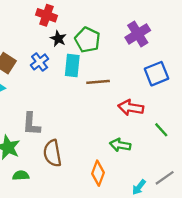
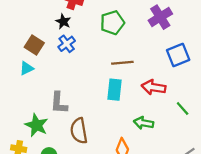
black star: (58, 39) -> (63, 22), moved
green pentagon: (87, 40) -> (112, 23), turned 30
cyan rectangle: (72, 66) -> (115, 90), moved

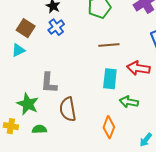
cyan rectangle: (115, 90) -> (110, 79), moved

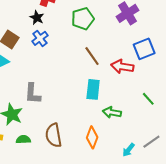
brown line: (109, 45) -> (92, 56), turned 60
red arrow: (138, 68) -> (122, 67), moved
brown semicircle: (68, 109) -> (54, 135), moved

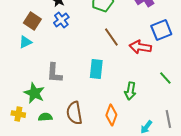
cyan rectangle: (93, 89) -> (96, 69), moved
green arrow: (112, 112) -> (130, 91), turned -90
gray line: (151, 142) -> (168, 119), turned -66

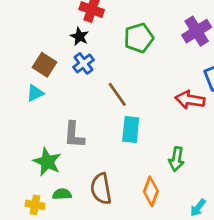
brown line: (111, 37) -> (117, 94), moved
yellow cross: (18, 114) -> (35, 205), moved

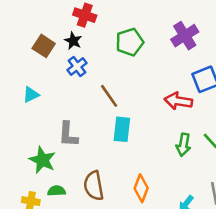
brown square: (44, 65) -> (44, 46), moved
green arrow: (176, 159) -> (183, 145), moved

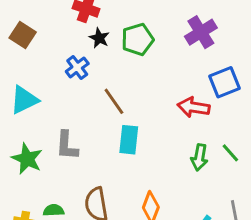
black star: (73, 41) -> (99, 38), moved
brown square: (44, 46) -> (23, 35), moved
cyan triangle: (31, 95) -> (24, 100), size x1.5
green star: (42, 160) -> (27, 159), moved

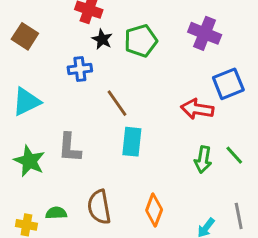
purple cross: (201, 32) -> (205, 33), turned -36
blue cross: (77, 67) -> (80, 69), turned 30

